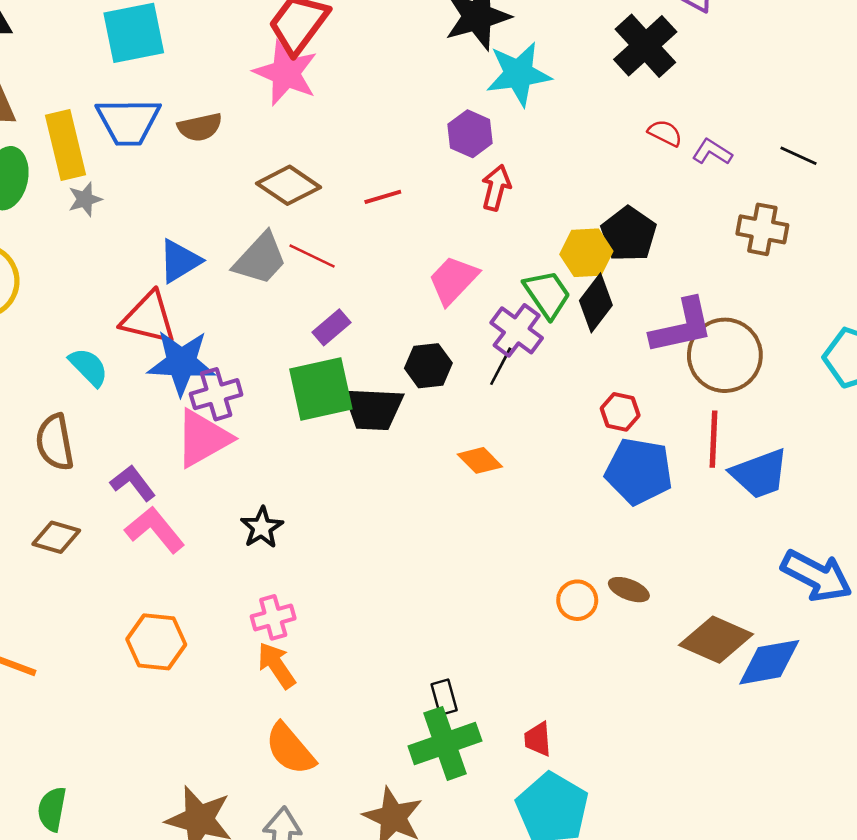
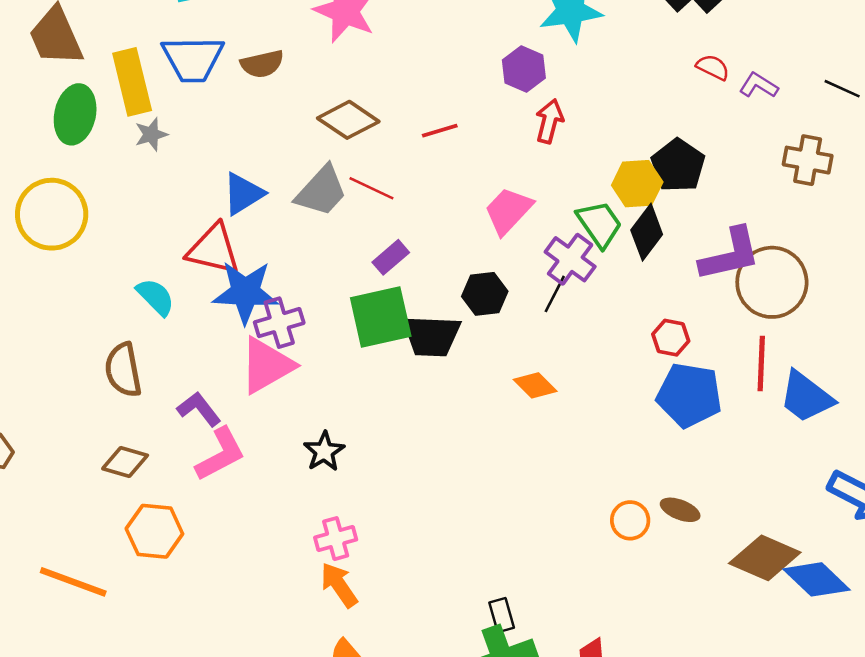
blue trapezoid: (760, 474) -> (806, 397), turned 58
pink L-shape: (155, 530) -> (220, 454), turned 102
orange hexagon: (156, 642) -> (154, 531), moved
blue diamond: (769, 662) -> (817, 579), turned 54

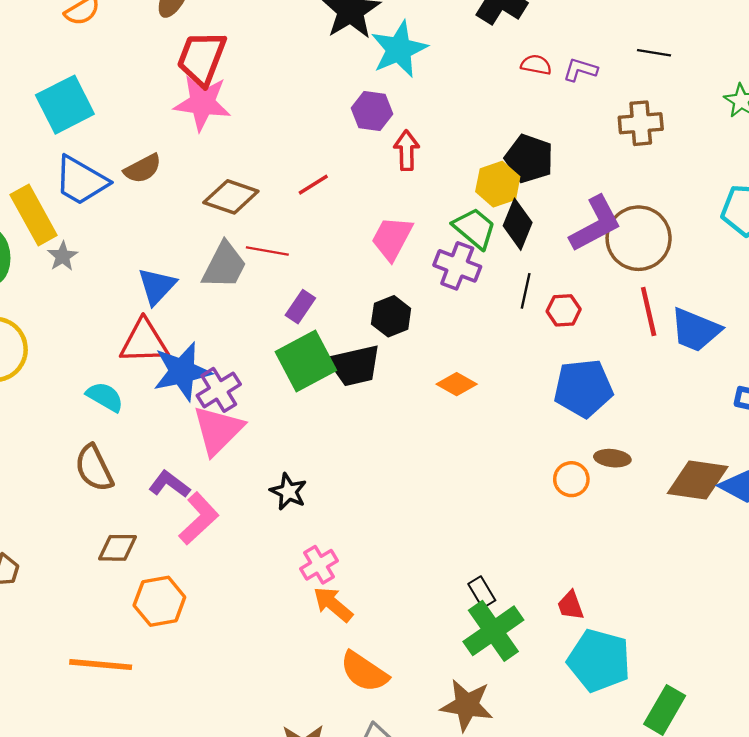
blue trapezoid: (193, 59) -> (81, 181), turned 46
black line: (555, 294) -> (526, 291), moved
blue pentagon: (689, 395) -> (583, 388), moved

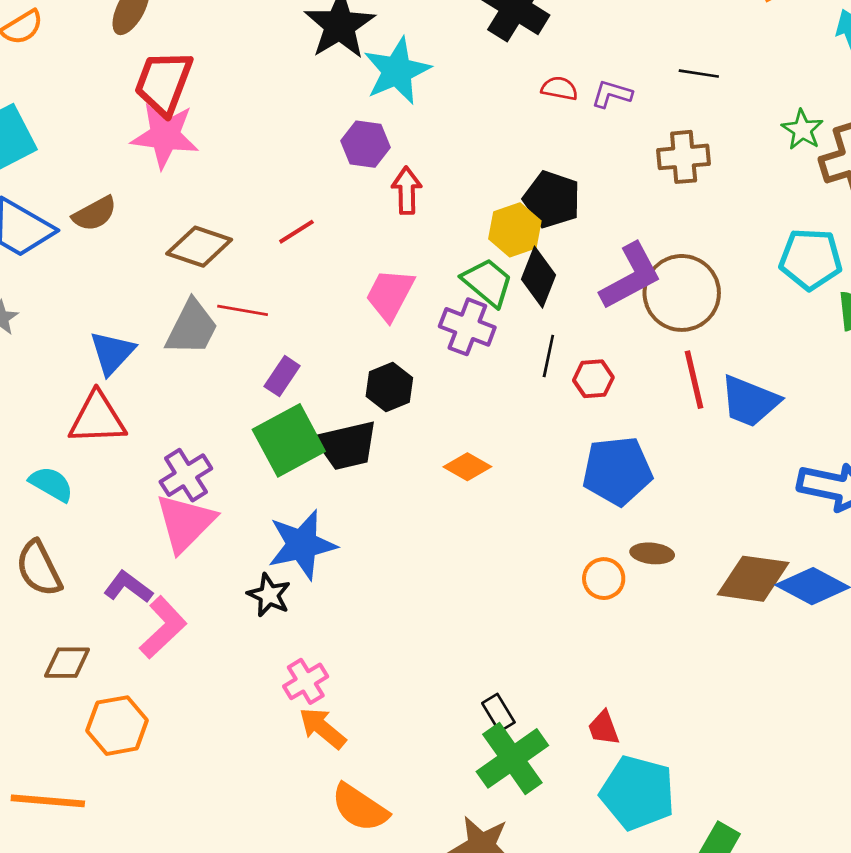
blue star: (182, 371) -> (302, 545), moved

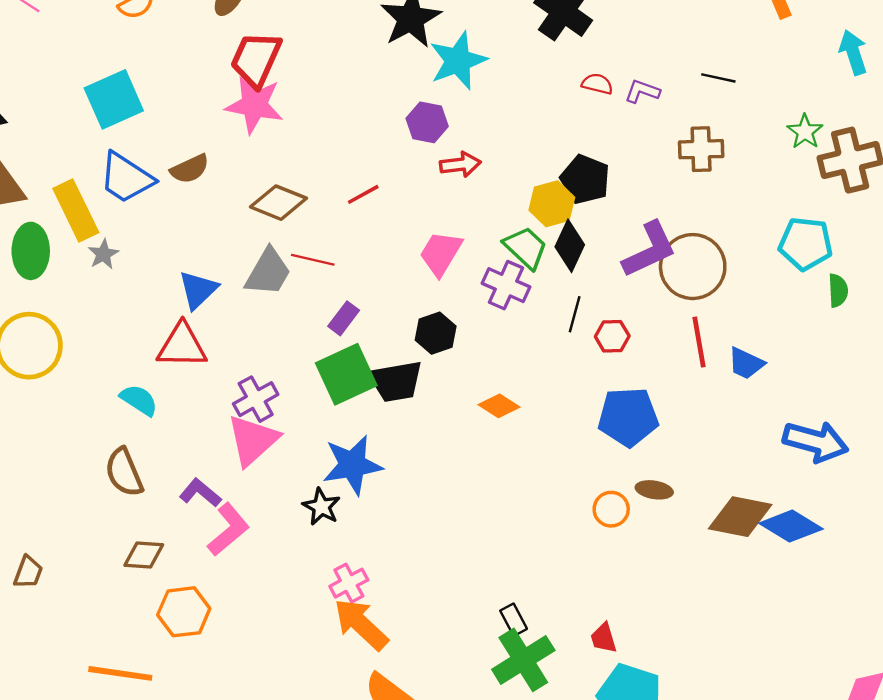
red arrow: (407, 191) -> (460, 164), turned 81
blue trapezoid: (750, 401) -> (746, 363), size x0.7
orange arrow: (322, 728) -> (361, 624), size x1.4

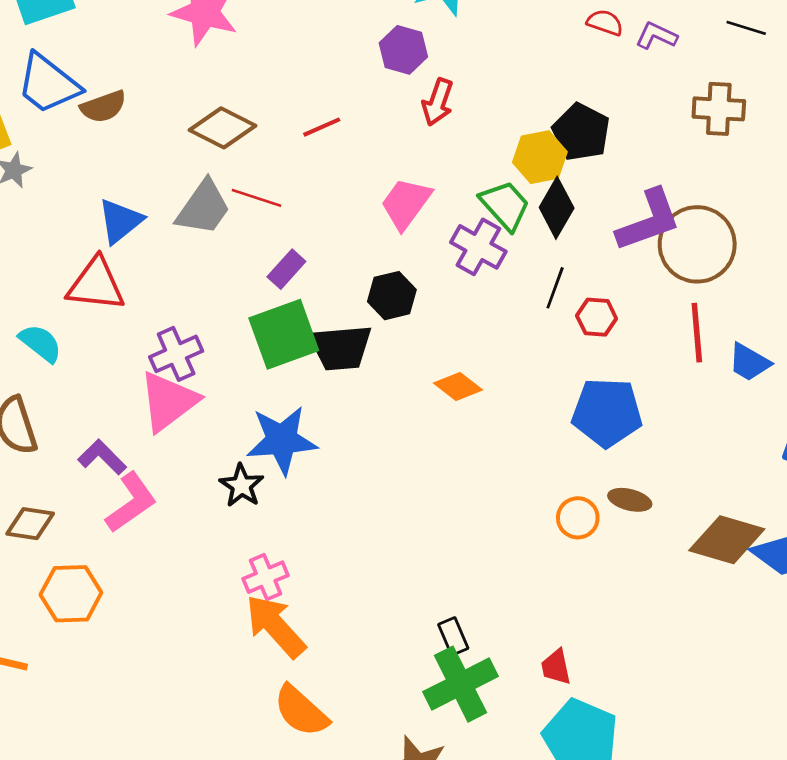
red arrow: (460, 164) -> (438, 102), turned 111
brown semicircle: (190, 169) -> (103, 107), moved

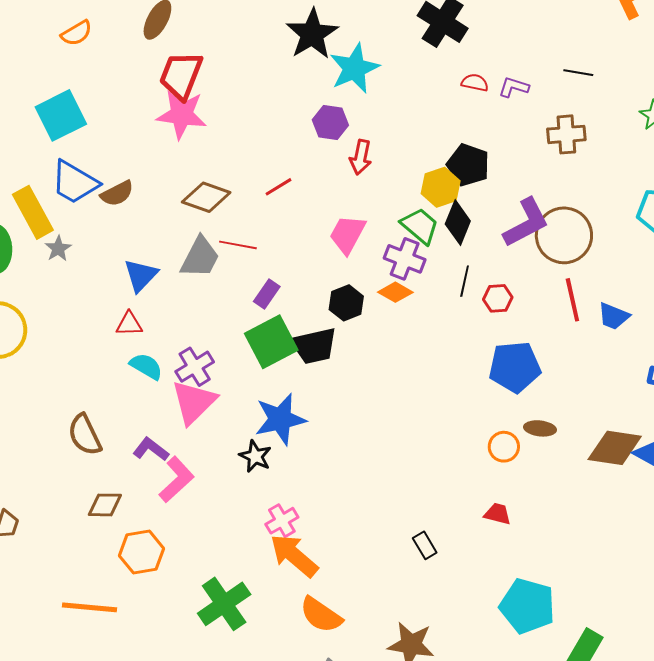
red triangle: (96, 284) -> (129, 324), size x0.6
cyan semicircle: (40, 343) -> (146, 366), moved
orange diamond: (458, 386) -> (395, 292), moved
red trapezoid: (556, 667) -> (498, 514), moved, turned 124
green cross: (460, 684) -> (224, 604), moved

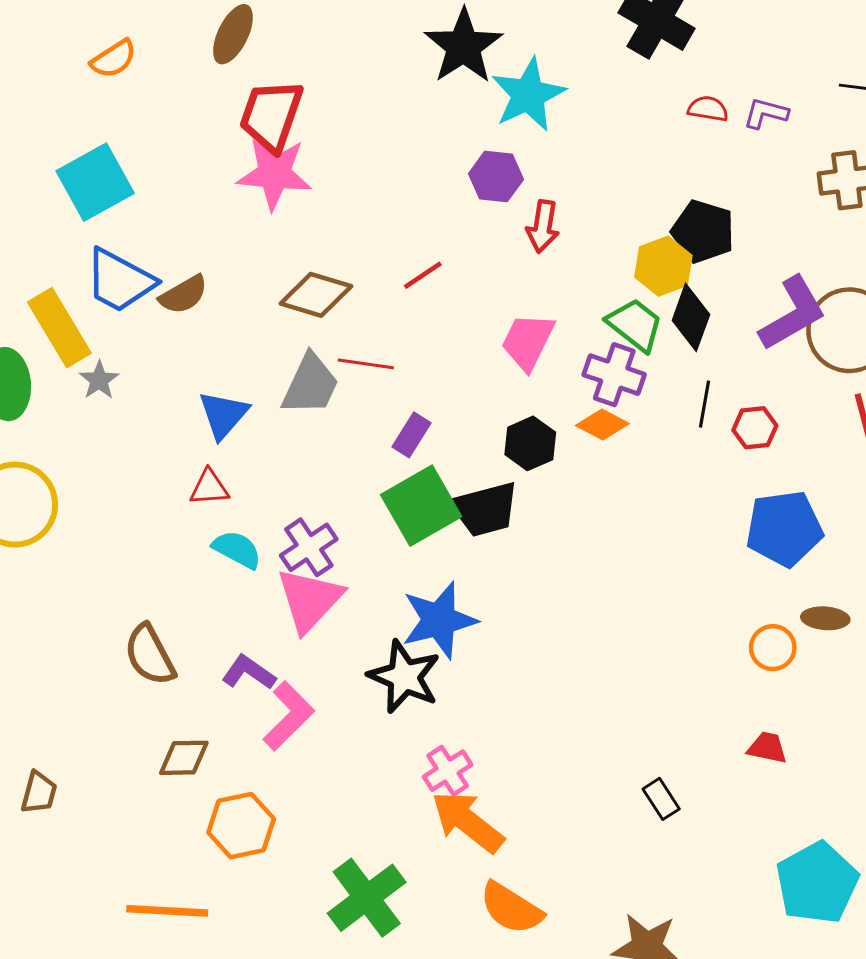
black star: (255, 456) -> (404, 677), size x1.5
cyan pentagon: (527, 606) -> (817, 883), turned 30

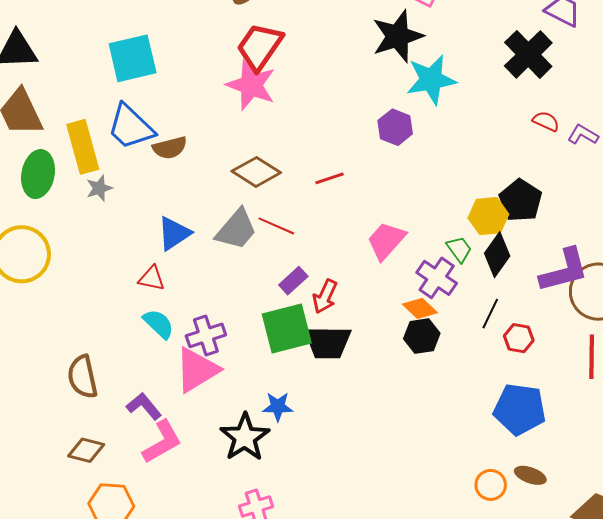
red arrow: (543, 226) -> (325, 296), moved
green trapezoid: (635, 325) -> (459, 249), size x0.7
black hexagon: (530, 443) -> (422, 336), moved
blue star: (439, 620) -> (278, 407), size x0.6

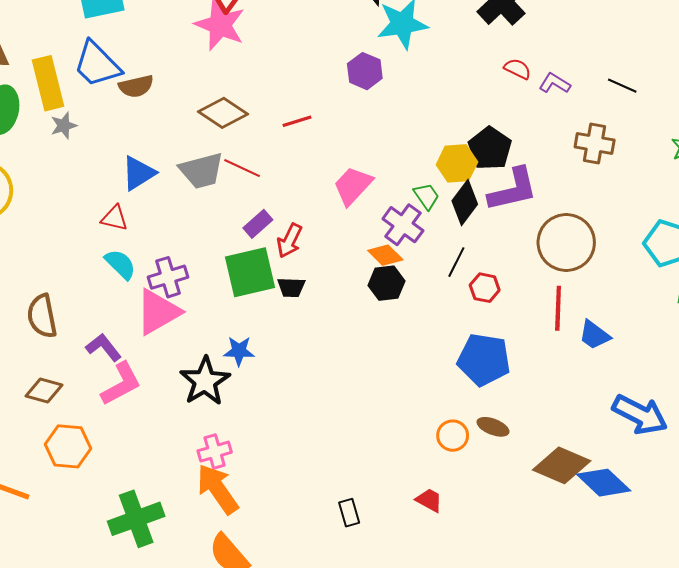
gray trapezoid: (236, 229) -> (202, 171), turned 33
purple L-shape: (564, 270) -> (513, 190), moved
black trapezoid: (328, 342) -> (291, 287), size x0.6

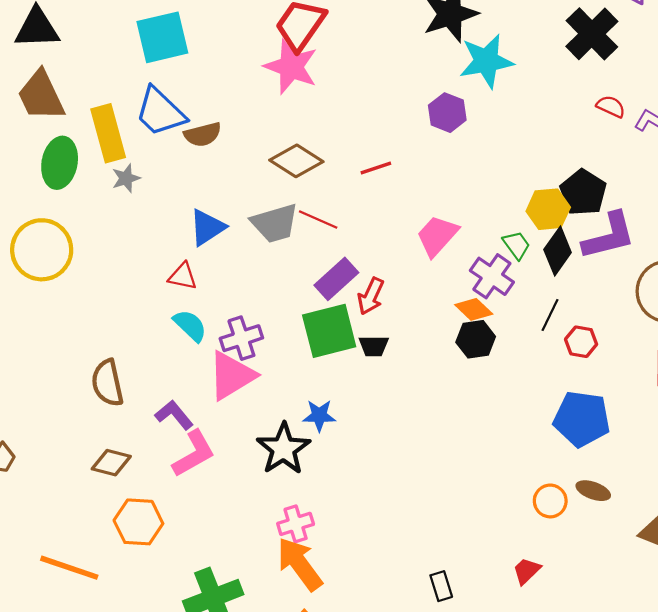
purple rectangle: (258, 224) -> (336, 279), size x1.4
red trapezoid: (429, 500) -> (527, 571), turned -72

